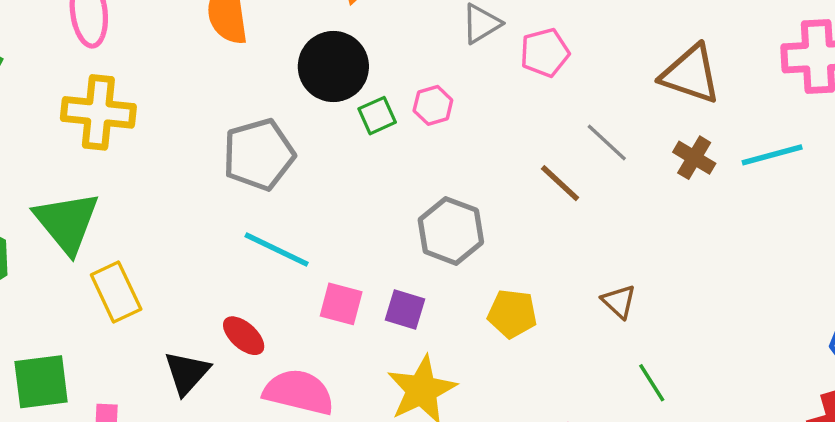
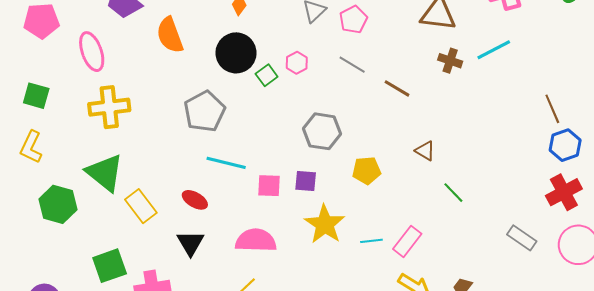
gray line: (607, 143) -> (352, 65), moved
brown line: (560, 183) -> (397, 88), moved
red ellipse: (244, 336) -> (195, 200), moved

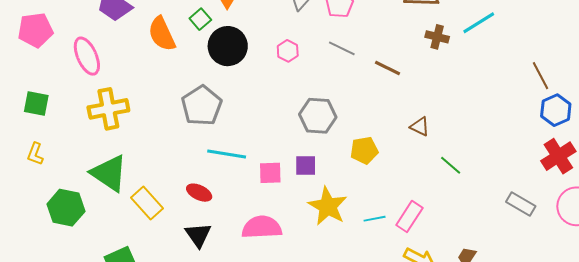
green square: (267, 75) -> (200, 19), moved
yellow L-shape: (31, 147) -> (35, 154), size x0.7

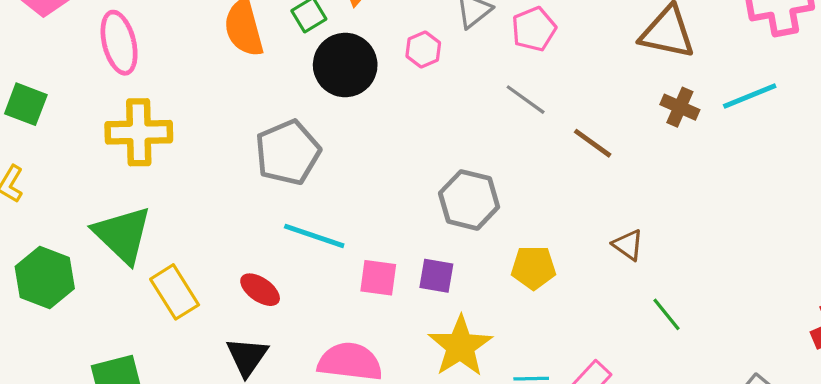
pink hexagon: (288, 51) -> (423, 49), moved

